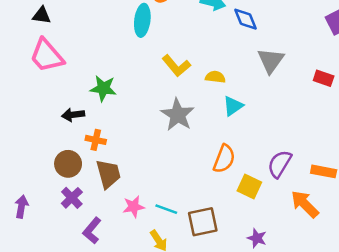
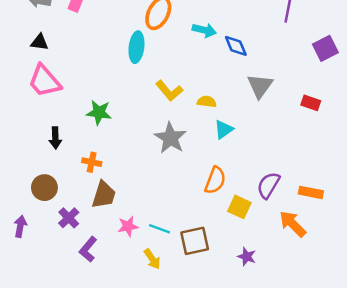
black arrow: (73, 115) -> (55, 138), moved, turned -85
brown circle: (68, 164) -> (44, 188), moved
brown trapezoid: (108, 174) -> (104, 195), turned 32

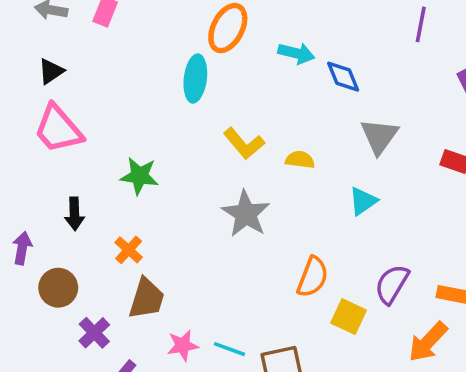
black triangle: (40, 42) -> (51, 71), turned -42
cyan triangle: (224, 129) -> (363, 201), moved
orange cross: (92, 162) -> (129, 250), turned 30
orange arrow: (293, 224) -> (428, 342), turned -92
purple arrow: (20, 226) -> (22, 248), moved

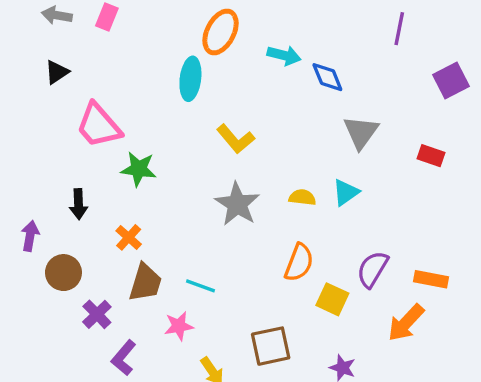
pink trapezoid: (58, 129) -> (99, 126), moved
yellow semicircle: (300, 160) -> (302, 197), moved
cyan line: (230, 349) -> (200, 286), moved

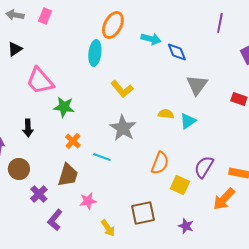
yellow semicircle: (302, 197) -> (166, 114), moved
orange cross: (129, 237) -> (73, 141), moved
cyan line: (200, 286) -> (102, 157), moved

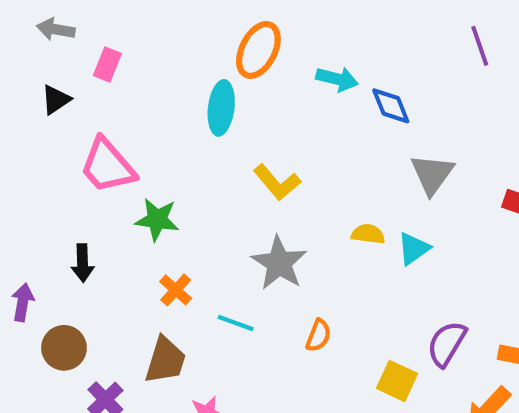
pink rectangle: (45, 16) -> (107, 64), moved
purple line: (220, 23) -> (480, 46), turned -30
orange semicircle: (160, 163) -> (318, 335), moved, size x0.7

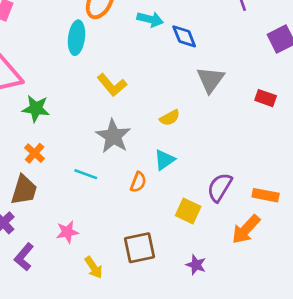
yellow semicircle: (368, 234) -> (170, 118), turned 144
cyan triangle: (414, 249) -> (164, 160), moved
orange cross: (176, 290) -> (35, 153), moved
brown trapezoid: (165, 360) -> (24, 190), moved

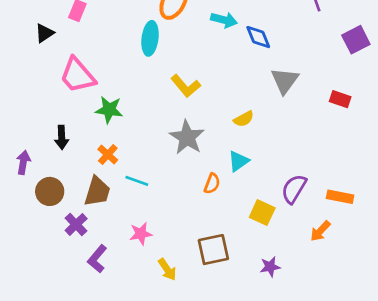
cyan line: (86, 174) -> (137, 181), moved
orange arrow: (246, 229) -> (320, 231), size x0.7
purple star: (196, 265) -> (270, 267), turned -30

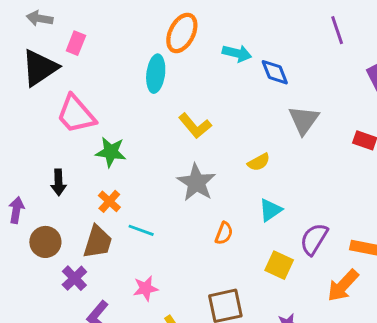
black triangle: (44, 33) -> (40, 68), size x1.8
cyan triangle: (238, 161) -> (270, 210), moved
orange arrow: (320, 231) -> (343, 285), size x1.4

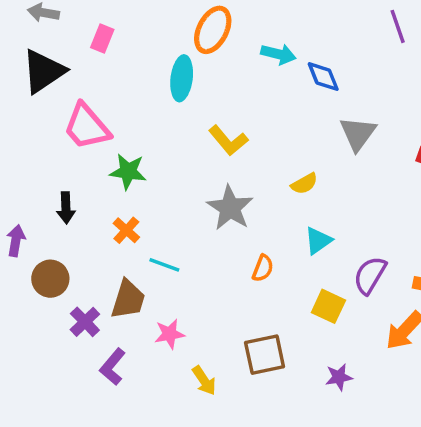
pink rectangle: (76, 43) -> (102, 39), moved
brown trapezoid: (98, 242) -> (128, 299), moved

